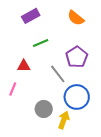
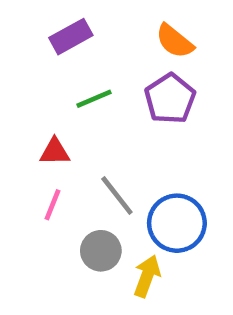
purple pentagon: (77, 57) -> (170, 99), moved
gray line: (58, 74) -> (117, 195), moved
pink line: (13, 89) -> (52, 205), moved

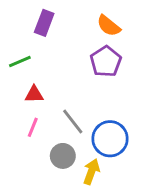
purple rectangle: (71, 37) -> (44, 23), turned -40
green line: (94, 99) -> (20, 62), moved

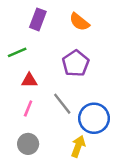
orange semicircle: (109, 26) -> (79, 22), moved
purple pentagon: (106, 62) -> (76, 63), moved
gray circle: (63, 156) -> (28, 144), moved

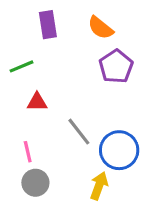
purple rectangle: (38, 19) -> (48, 25), turned -30
purple pentagon: (76, 63) -> (116, 66), moved
pink line: (28, 109) -> (28, 152), moved, turned -35

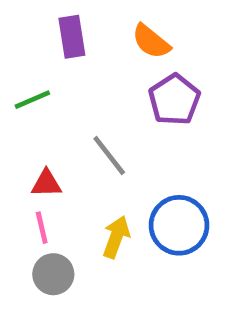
red triangle: (37, 102) -> (46, 183), moved
gray line: (79, 132) -> (109, 155), moved
yellow arrow: (99, 186) -> (116, 237), moved

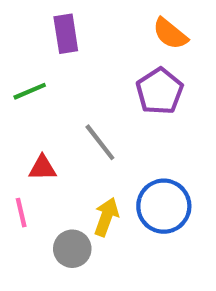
orange semicircle: (151, 41) -> (170, 34), moved
pink line: (42, 228) -> (21, 213), moved
gray circle: (53, 274) -> (72, 249), moved

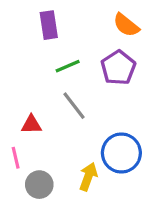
green line: (30, 91) -> (68, 66), moved
yellow arrow: (106, 217) -> (88, 177), moved
gray circle: (72, 249) -> (39, 185), moved

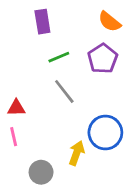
red triangle: (31, 125) -> (16, 108), moved
gray circle: (39, 185) -> (41, 172), moved

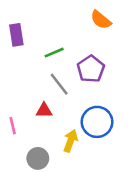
purple rectangle: (42, 22) -> (16, 35), moved
purple pentagon: (103, 59) -> (91, 69), moved
red triangle: (16, 108) -> (44, 111), moved

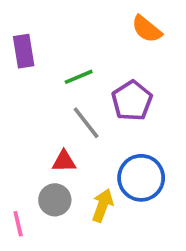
pink line: (13, 126) -> (18, 224), moved
gray circle: (38, 158) -> (55, 200), moved

